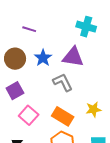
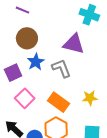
purple line: (29, 29) -> (22, 10), moved
blue star: (43, 58) -> (36, 62), moved
brown circle: (15, 59) -> (27, 38), moved

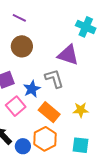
blue star: (36, 62) -> (32, 89), moved

